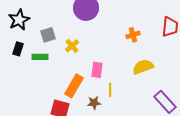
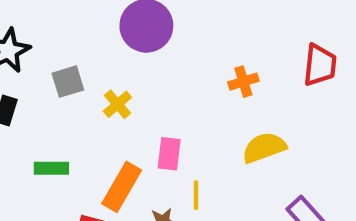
green rectangle: (40, 57) -> (51, 168), moved

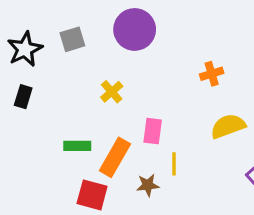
gray square: (68, 82) -> (72, 39), moved
green rectangle: (51, 168) -> (77, 146), moved

